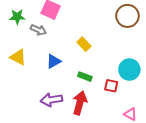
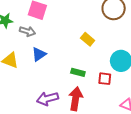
yellow rectangle: (84, 44) -> (88, 39), moved
blue triangle: (54, 61) -> (39, 54), moved

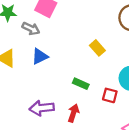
red arrow: (76, 99) -> (73, 113), size x0.7

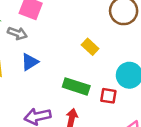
green rectangle: (81, 84) -> (76, 86), size x1.5

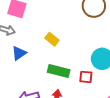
yellow rectangle: (90, 47) -> (52, 39), moved

